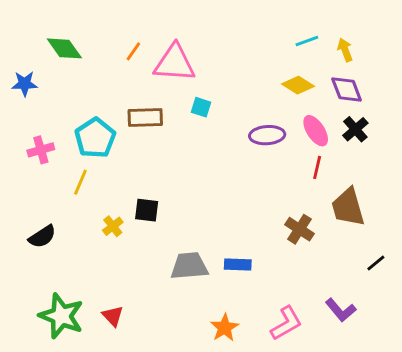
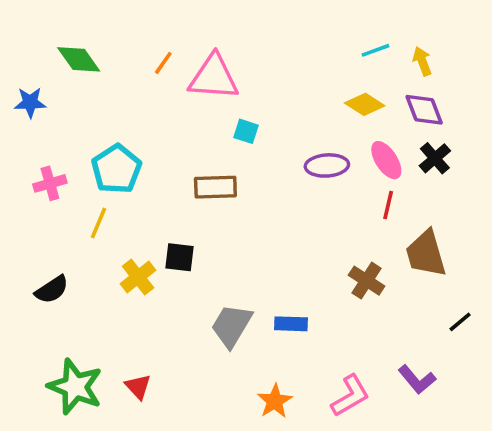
brown rectangle: (145, 117) -> (215, 187), moved
yellow cross: (113, 226) -> (138, 277), size x1.4
gray trapezoid: (189, 266) -> (232, 326), turned -54

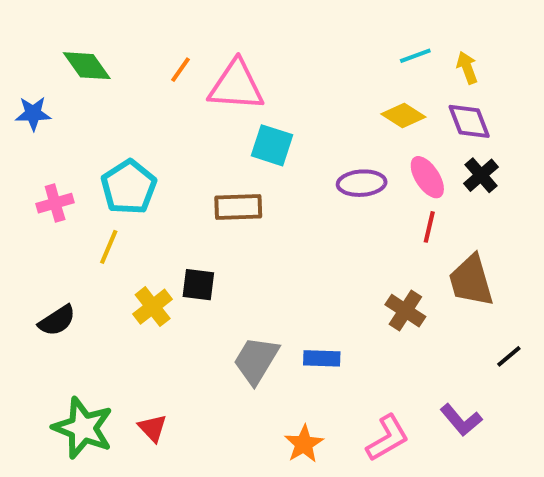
cyan square: (246, 131) -> (272, 145), size x1.5

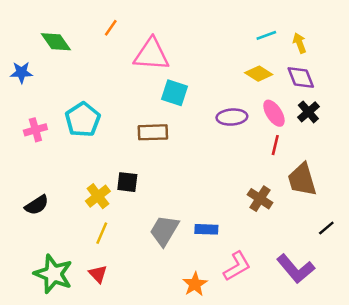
orange line: (180, 70) -> (111, 28), moved
yellow line: (109, 247) -> (102, 233), moved
purple L-shape: (461, 420) -> (296, 269), size x1.4
pink L-shape: (387, 438) -> (237, 266), moved

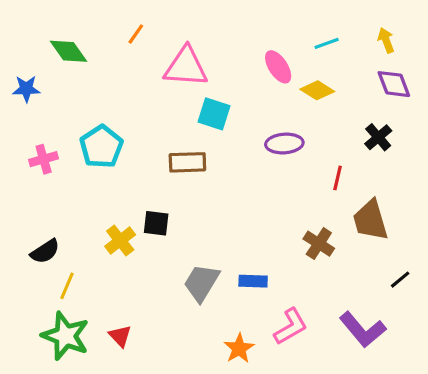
yellow arrow: (299, 43) -> (386, 40), moved
purple diamond: (301, 77) -> (394, 84), moved
pink ellipse: (274, 113) -> (278, 67), moved
yellow line: (102, 233) -> (67, 286), moved

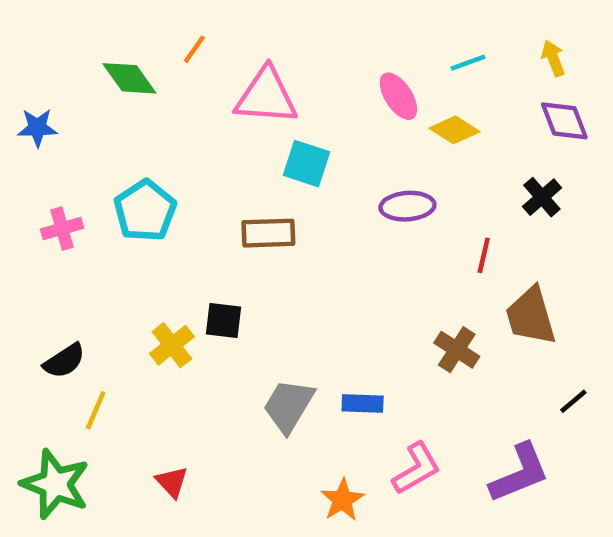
green diamond: (69, 51) -> (129, 78), moved
purple L-shape: (363, 330) -> (520, 473), turned -72
green star: (65, 336) -> (55, 484), moved

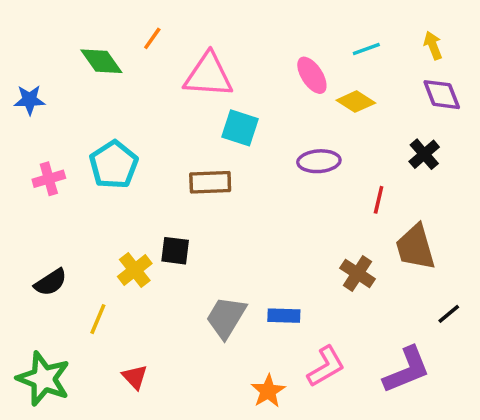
yellow line: (96, 410) -> (98, 319), moved

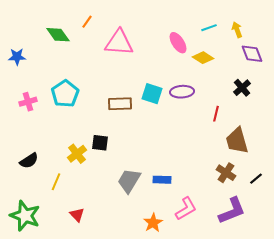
yellow arrow: (433, 45) -> (237, 30), moved
cyan square: (240, 128) -> (152, 94), moved
brown cross: (358, 273) -> (226, 173), moved

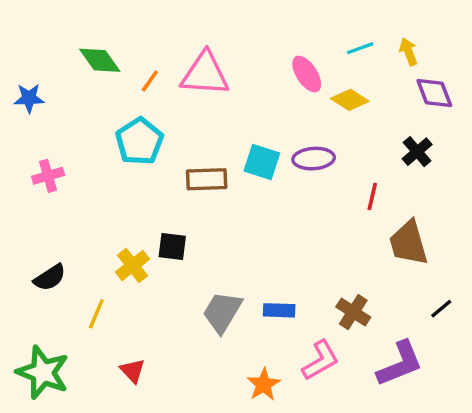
orange line: (87, 22) -> (150, 81), moved
cyan pentagon: (65, 94) -> (139, 141), moved
brown cross: (226, 173) -> (353, 312), moved

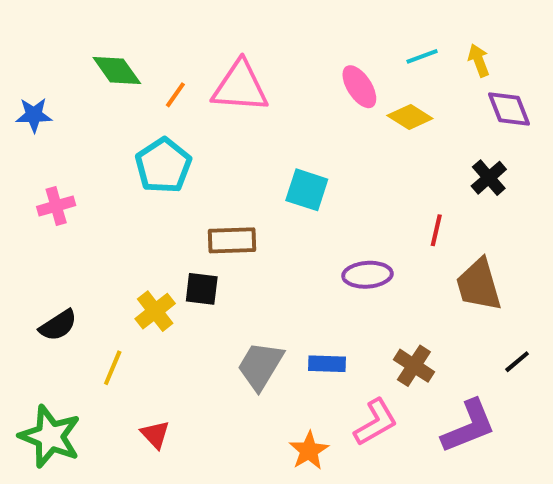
purple ellipse: (314, 159) -> (367, 275), moved
brown rectangle: (207, 179) -> (232, 240), moved

